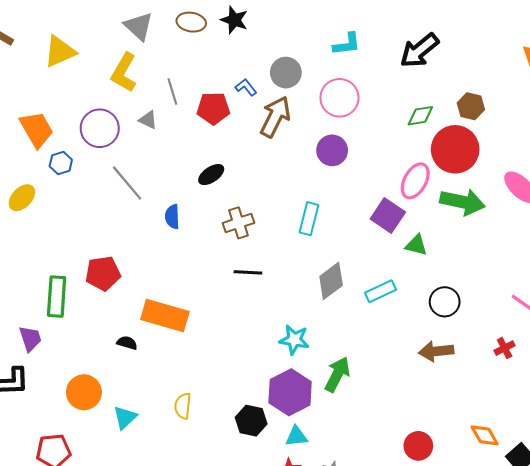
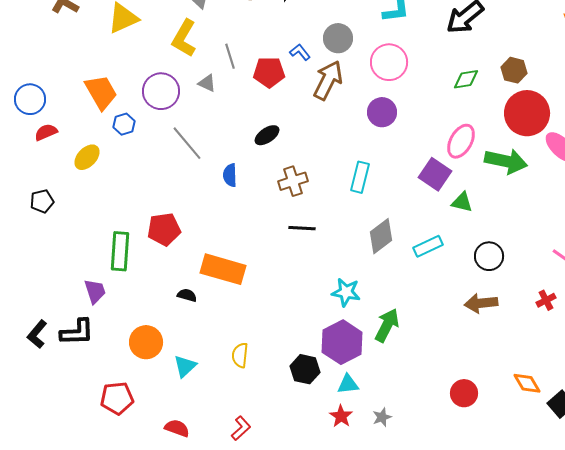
red circle: (455, 149) -> (527, 113), moved

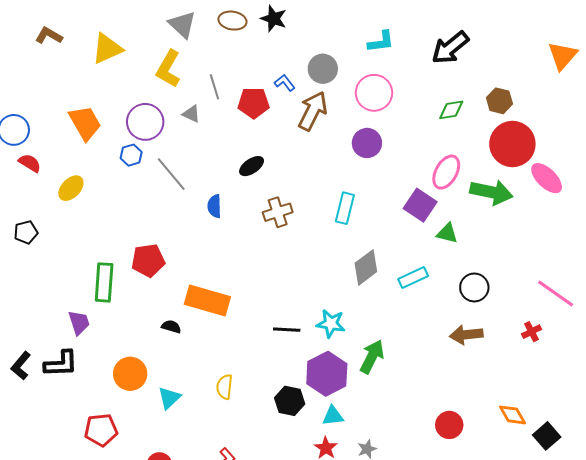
blue hexagon: (124, 124) -> (131, 155), moved
red semicircle: (46, 132) -> (30, 163), turned 55
black line: (302, 228) -> (287, 330), moved

